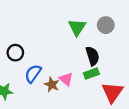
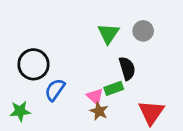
black circle: (15, 53) -> (33, 64), size x1.5
green rectangle: (91, 74) -> (114, 88), moved
brown star: (52, 85) -> (99, 111), moved

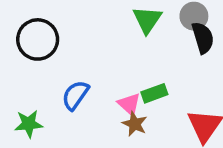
black circle: (33, 64) -> (38, 39), moved
black semicircle: (127, 68) -> (203, 38), moved

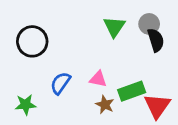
green rectangle: (154, 93) -> (132, 91), moved, size x1.4
pink triangle: (129, 104) -> (98, 79), moved, turned -30

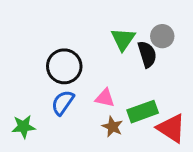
black semicircle: (156, 40) -> (147, 54), moved
black circle: (32, 41) -> (64, 66), moved
red triangle: (157, 106) -> (171, 128), turned -32

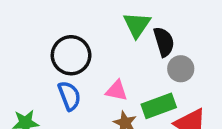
gray circle: (162, 36) -> (181, 69), moved
blue semicircle: (63, 103) -> (69, 96), turned 124

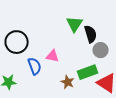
black circle: (71, 55) -> (17, 42), moved
pink triangle: (117, 91) -> (53, 56), moved

